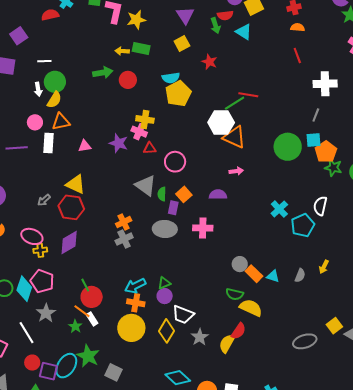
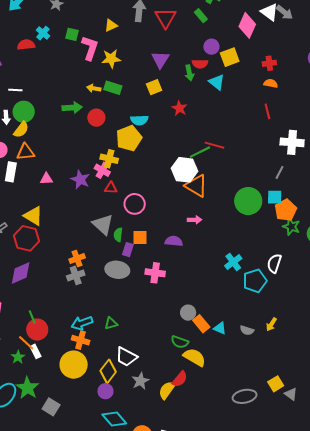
yellow pentagon: (178, 94) -> (129, 138), moved
orange square: (184, 194) -> (140, 237), turned 35
gray semicircle: (300, 275) -> (247, 330), turned 80
purple circle: (165, 296) -> (105, 391), moved

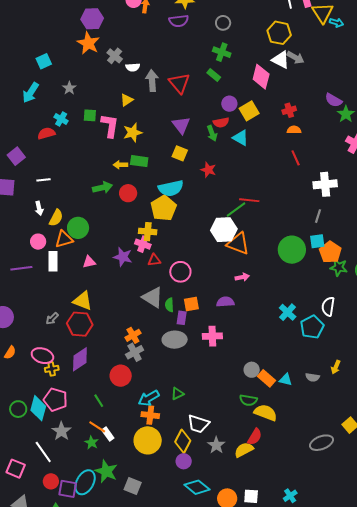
yellow square: (154, 87) -> (180, 153), turned -35
green circle: (24, 112) -> (78, 228), moved
cyan semicircle: (139, 120) -> (171, 188), size x1.4
red circle: (37, 330) -> (121, 376), moved
yellow semicircle: (167, 390) -> (244, 450), turned 36

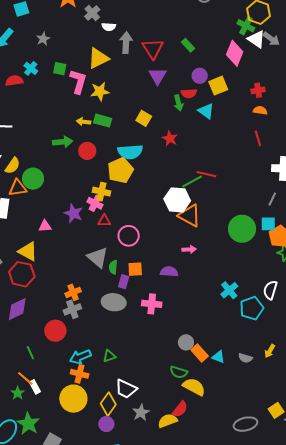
green cross: (222, 52) -> (246, 26), moved
yellow triangle: (127, 100) -> (98, 58), size x1.6
purple triangle: (181, 125) -> (158, 76), moved
pink triangle: (89, 262) -> (45, 226), moved

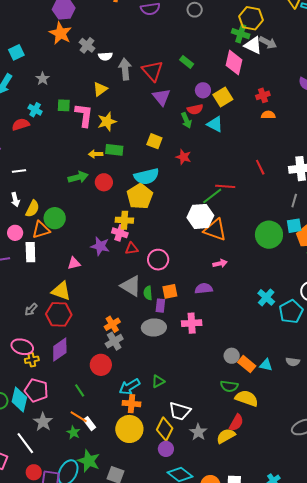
yellow triangle: (98, 58) -> (100, 89), size x0.7
red line: (258, 138) -> (260, 167), moved

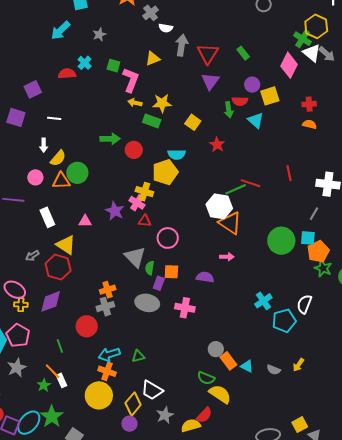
yellow star: (107, 122) -> (162, 103), moved
yellow arrow: (96, 154) -> (135, 103), moved
cyan semicircle: (146, 176) -> (177, 154), size x0.7
white rectangle: (30, 252) -> (47, 217), moved, turned -36

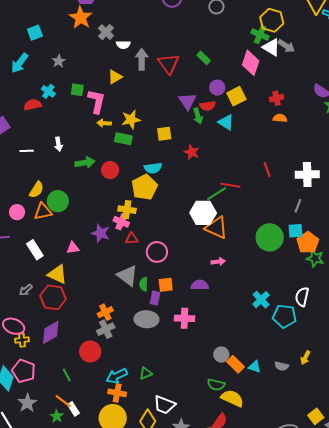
purple triangle: (210, 81) -> (188, 101), moved
yellow square: (193, 122) -> (164, 134), turned -35
white arrow: (44, 145) -> (58, 144), moved
cyan pentagon: (284, 321) -> (284, 316), turned 30

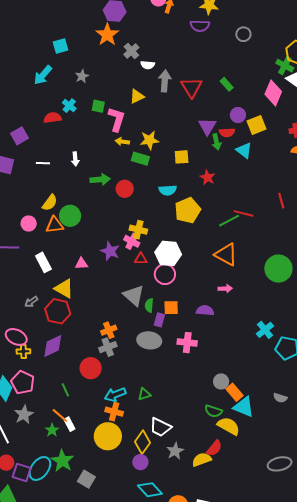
yellow pentagon: (144, 187) -> (188, 210), moved
white hexagon: (203, 213) -> (168, 253), moved
cyan triangle: (255, 367) -> (244, 407), moved, size x1.6

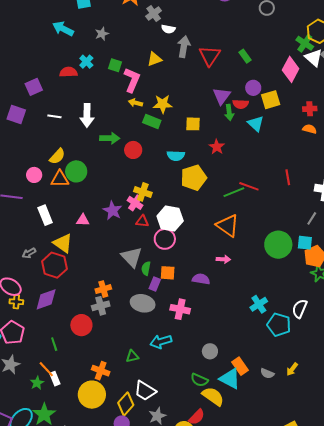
cyan arrow: (43, 75) -> (63, 29), turned 70
white arrow: (75, 159) -> (87, 115), size x1.6
orange rectangle: (234, 392) -> (240, 366), moved
cyan arrow: (115, 395) -> (161, 342), moved

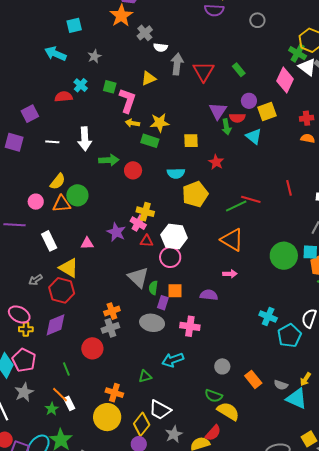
cyan cross: (259, 304) -> (268, 316), turned -30
cyan pentagon: (279, 325) -> (289, 336), turned 30
cyan triangle: (230, 379) -> (297, 398), moved

